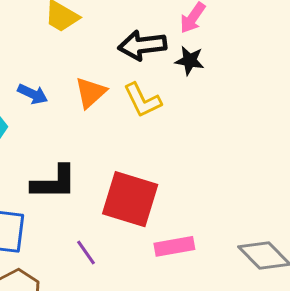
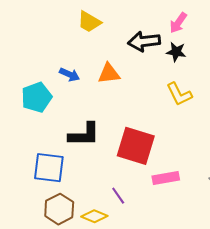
orange triangle: (91, 92) -> (109, 74), turned 35
yellow L-shape: (142, 100) -> (179, 94), moved
purple line: (86, 252) -> (118, 196), moved

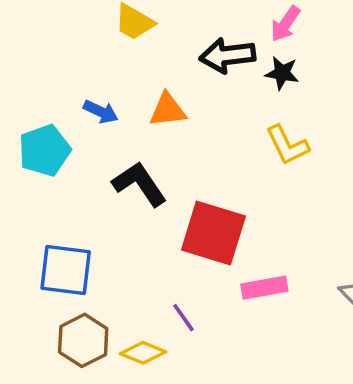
black L-shape: (84, 135) -> (140, 184), moved, turned -124

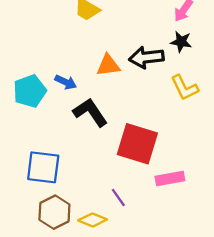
black arrow: (227, 55) -> (146, 57), moved
blue arrow: (101, 112) -> (66, 82), moved

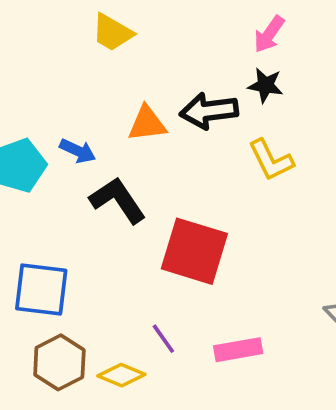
pink rectangle: (170, 179) -> (238, 350), moved

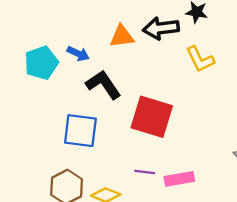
blue square: (41, 289) -> (80, 131), moved
purple line: (163, 339) -> (145, 172), moved, turned -48

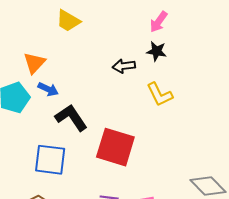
black arrow: (161, 28) -> (124, 66), size x0.7
orange triangle: (122, 36) -> (34, 63), moved, turned -40

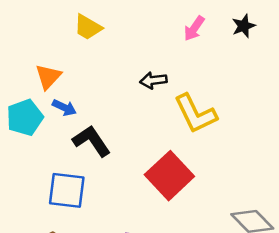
black star: (156, 51) -> (244, 26), moved, turned -30
yellow L-shape: (160, 94) -> (195, 114), size x1.4
red square: (115, 147) -> (169, 176), moved, turned 30

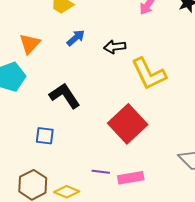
blue arrow: (64, 108) -> (76, 38), moved, turned -66
blue square: (67, 190) -> (45, 136), size x0.6

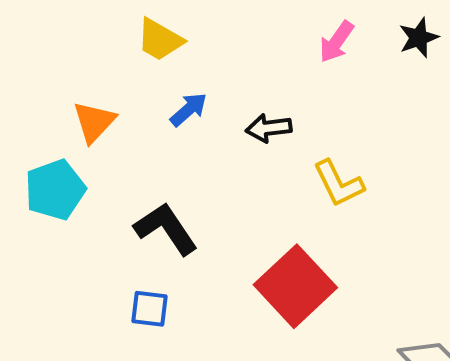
yellow L-shape: (149, 74) -> (338, 183), size x0.7
blue square: (45, 136) -> (150, 309), moved

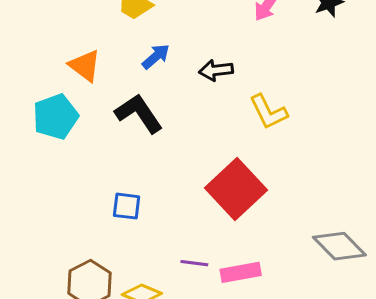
orange triangle: (94, 122) -> (85, 66), turned -36
black L-shape: (166, 229) -> (139, 113), moved

